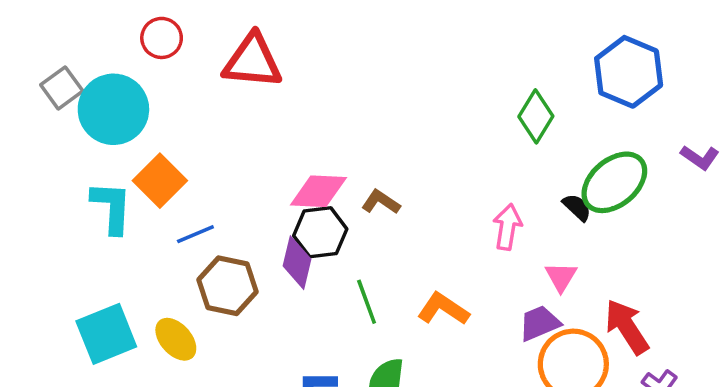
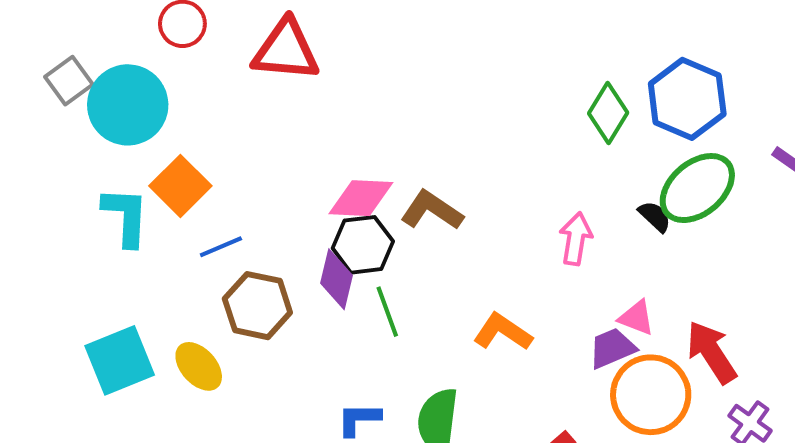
blue hexagon: (629, 72) -> (687, 99), moved
brown L-shape: (381, 202) -> (432, 210), size x1.4
pink triangle: (561, 277) -> (637, 318), moved, turned -40
green line: (367, 302) -> (387, 312), moved

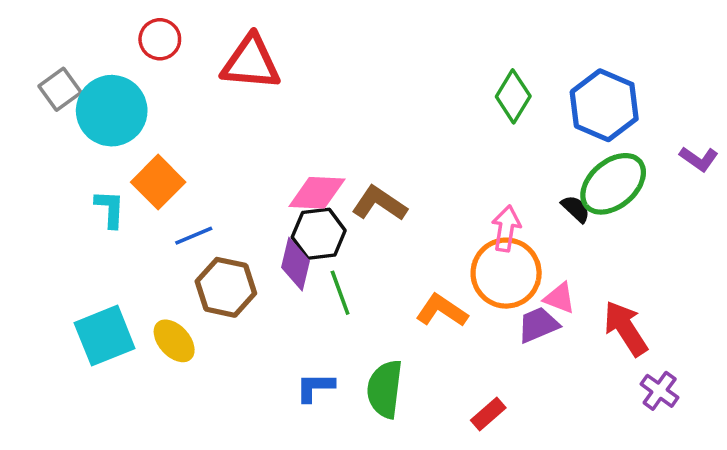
green diamond: (608, 113) -> (513, 96), moved
cyan L-shape: (126, 216) -> (110, 209), size x0.7
orange circle: (651, 395) -> (506, 273), moved

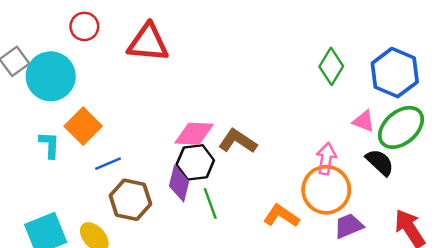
black semicircle: (576, 209) -> (380, 162), moved, size x1.4
pink triangle: (560, 298) -> (364, 121), moved

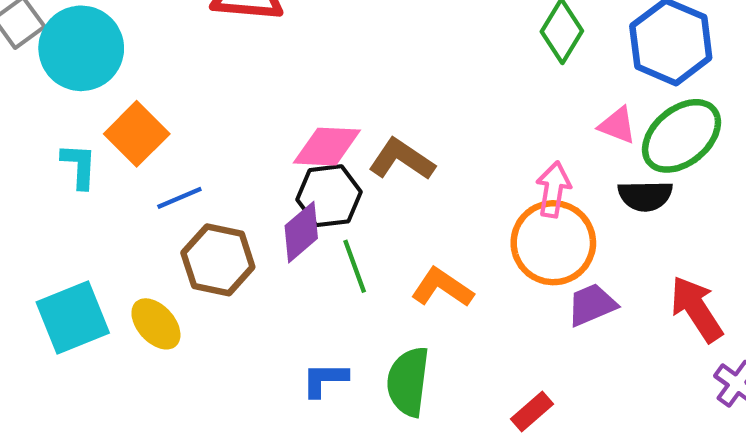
black semicircle: (380, 162) -> (645, 196), turned 136
purple diamond: (179, 184) -> (301, 232), turned 36
orange L-shape: (281, 216) -> (442, 288), moved

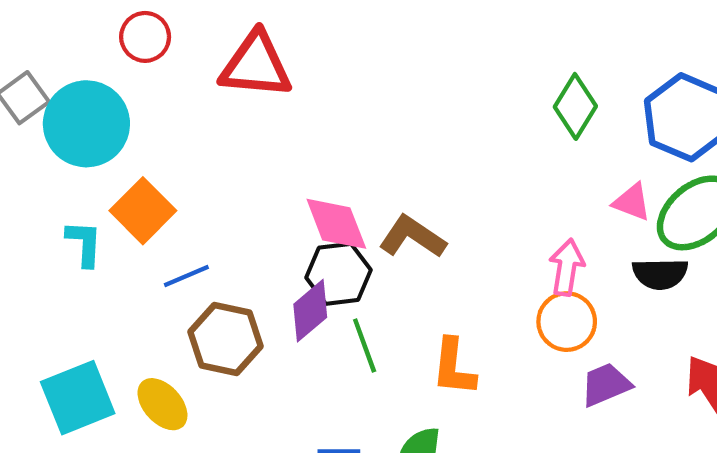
pink diamond: (327, 147) -> (336, 224), turned 66
orange circle: (553, 243) -> (567, 322), size x0.7
orange L-shape: (442, 288) -> (454, 367), turned -118

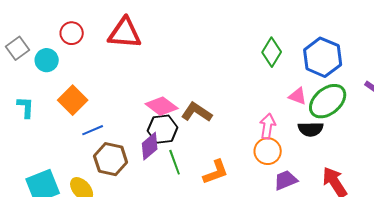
red circle: (145, 37) -> (72, 33), moved
cyan circle: (86, 124) -> (47, 60), size x0.6
pink diamond: (336, 224) -> (162, 106), turned -32
cyan L-shape: (84, 243) -> (26, 107), moved
orange L-shape: (454, 367) -> (216, 172), turned -116

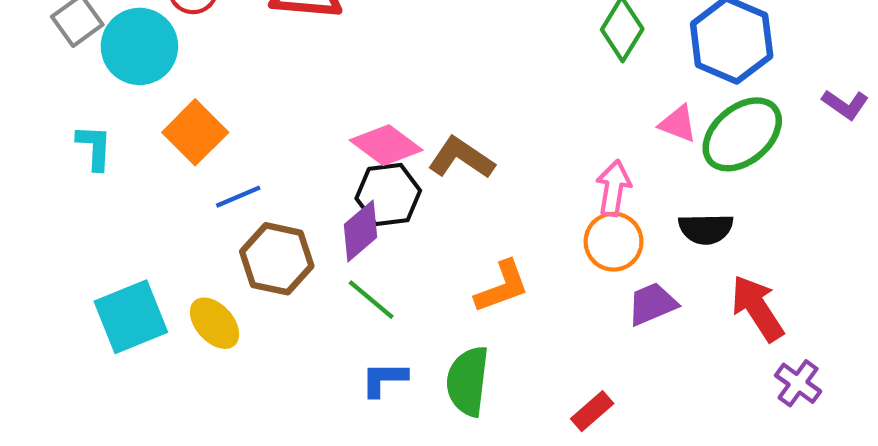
cyan circle: (47, 60) -> (139, 46), size x1.5
black semicircle: (311, 129) -> (706, 229), moved
green line: (175, 162) -> (371, 300), moved, turned -30

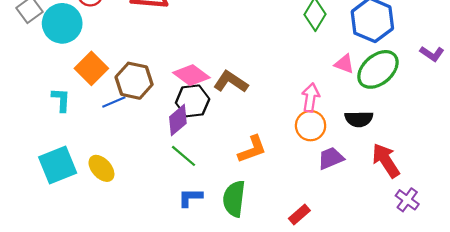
cyan L-shape: (94, 147) -> (61, 100), moved
brown hexagon: (277, 259) -> (134, 81), moved

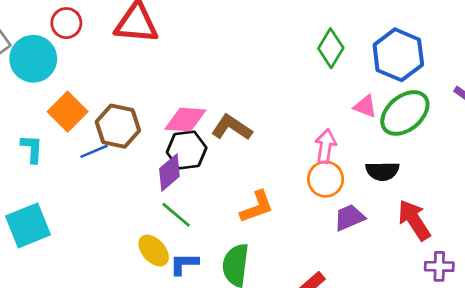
pink diamond: (191, 75) -> (185, 120), turned -33
yellow ellipse: (101, 168) -> (154, 251), moved
purple cross: (407, 200) -> (439, 266), turned -35

